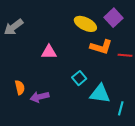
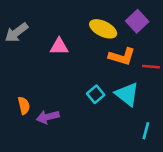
pink triangle: (49, 52) -> (59, 46), moved
cyan triangle: (100, 94) -> (127, 94), moved, turned 30

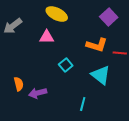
yellow ellipse: (103, 29) -> (57, 14), moved
cyan square: (96, 94) -> (66, 65), moved
cyan line: (146, 131) -> (83, 104), moved

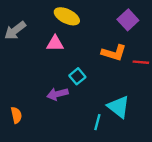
cyan triangle: (101, 75) -> (119, 107), moved
orange semicircle: (19, 84) -> (16, 115), moved
purple arrow: (38, 93) -> (57, 94), moved

